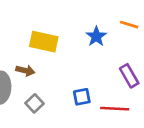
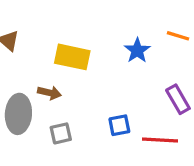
gray square: (35, 103) -> (61, 133), turned 30

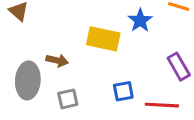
yellow rectangle: (72, 57) -> (103, 39), moved

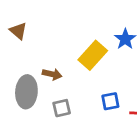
yellow rectangle: (103, 39) -> (93, 55), turned -60

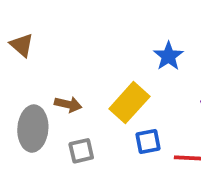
yellow rectangle: (93, 55) -> (129, 103), moved

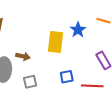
yellow rectangle: (129, 103) -> (56, 42), moved, turned -35

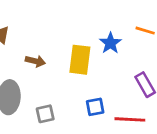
brown arrow: (23, 56) -> (35, 61), moved

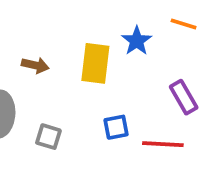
gray square: (45, 114) -> (48, 137), turned 30

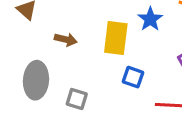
blue square: (116, 127) -> (133, 77), moved, turned 30

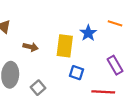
gray square: (77, 99) -> (38, 88), turned 32

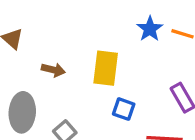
blue star: (88, 33) -> (150, 29), moved

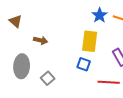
yellow rectangle: (106, 68) -> (90, 41), moved

